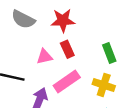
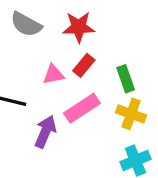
red rectangle: (67, 49) -> (84, 65), turned 63
green rectangle: (109, 53) -> (126, 79), moved

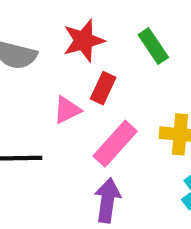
green rectangle: (126, 79) -> (153, 46), moved
purple arrow: (45, 132) -> (107, 200), moved

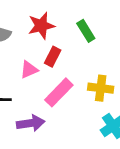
purple arrow: (107, 200) -> (31, 123), moved, turned 72

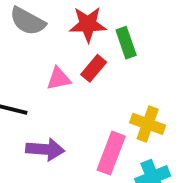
green rectangle: (86, 31) -> (126, 43), moved
pink rectangle: (59, 92) -> (111, 153), moved, turned -36

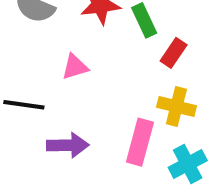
red rectangle: (94, 68) -> (174, 53), moved

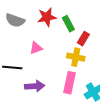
yellow cross: (176, 106) -> (76, 57), moved

